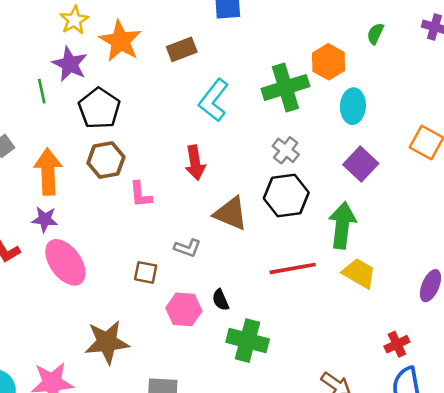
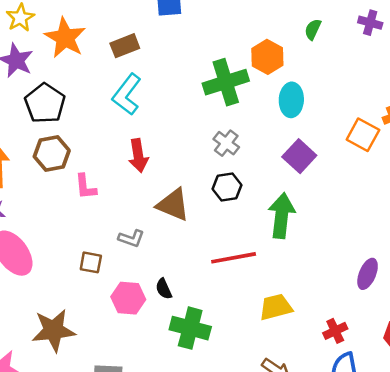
cyan L-shape: (214, 100) -> (127, 95), moved
black hexagon: (286, 195) -> (227, 187), size x0.7
yellow trapezoid: (359, 273) -> (276, 307), moved, turned -44

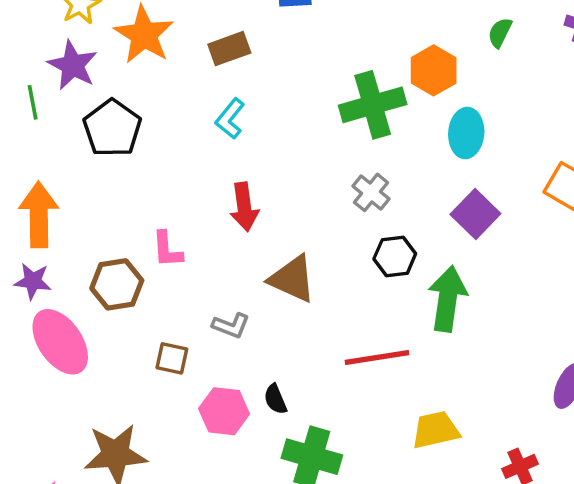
cyan L-shape: (127, 95) -> (230, 119), size x0.7
brown hexagon: (52, 153) -> (117, 284), moved
black hexagon: (227, 187) -> (395, 256), moved

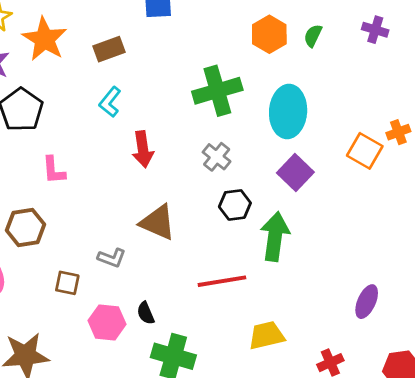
orange hexagon: (434, 70) -> (269, 34), moved
cyan ellipse: (466, 133) -> (288, 111), size x1.4
red arrow: (244, 207) -> (143, 149), moved
pink L-shape: (167, 249) -> (54, 170), moved

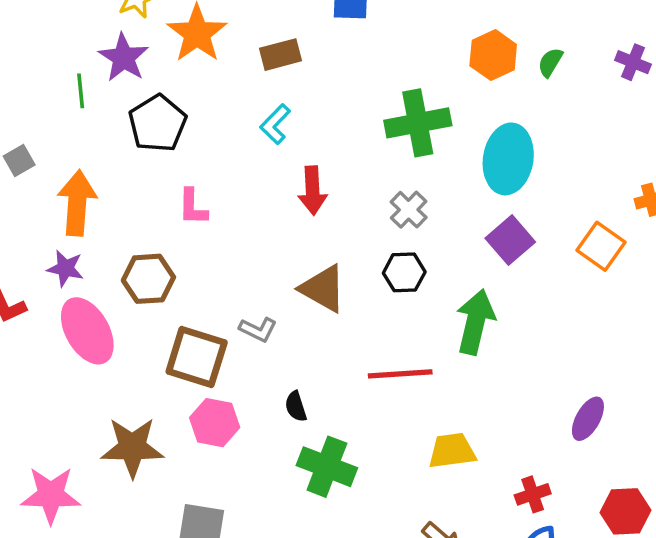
orange square: (365, 151) -> (601, 246), moved
black hexagon: (235, 205) -> (404, 272), moved
brown square: (67, 283) -> (197, 357), size x1.8
pink hexagon: (107, 322) -> (215, 423), moved

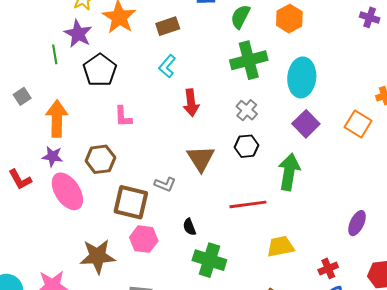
green semicircle: (550, 62) -> (240, 17), moved, size x1.4
brown triangle: (323, 289) -> (201, 158), turned 32

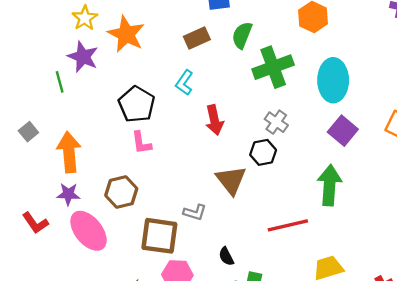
green semicircle: (240, 17) -> (242, 35), moved
brown rectangle: (168, 26) -> (197, 38), moved
black pentagon: (100, 70) -> (137, 104), moved
black hexagon: (246, 146) -> (263, 152), moved

